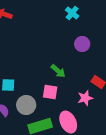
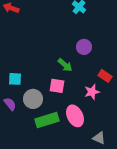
purple circle: (82, 44) -> (84, 47), moved

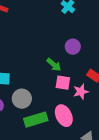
pink square: (57, 86) -> (63, 83), moved

